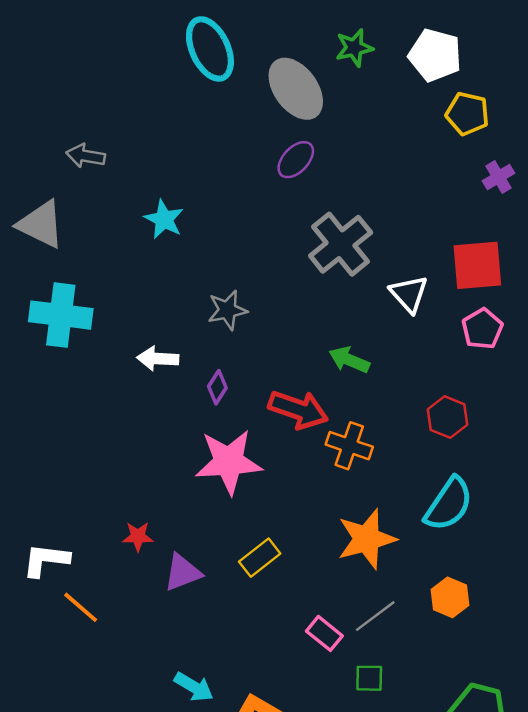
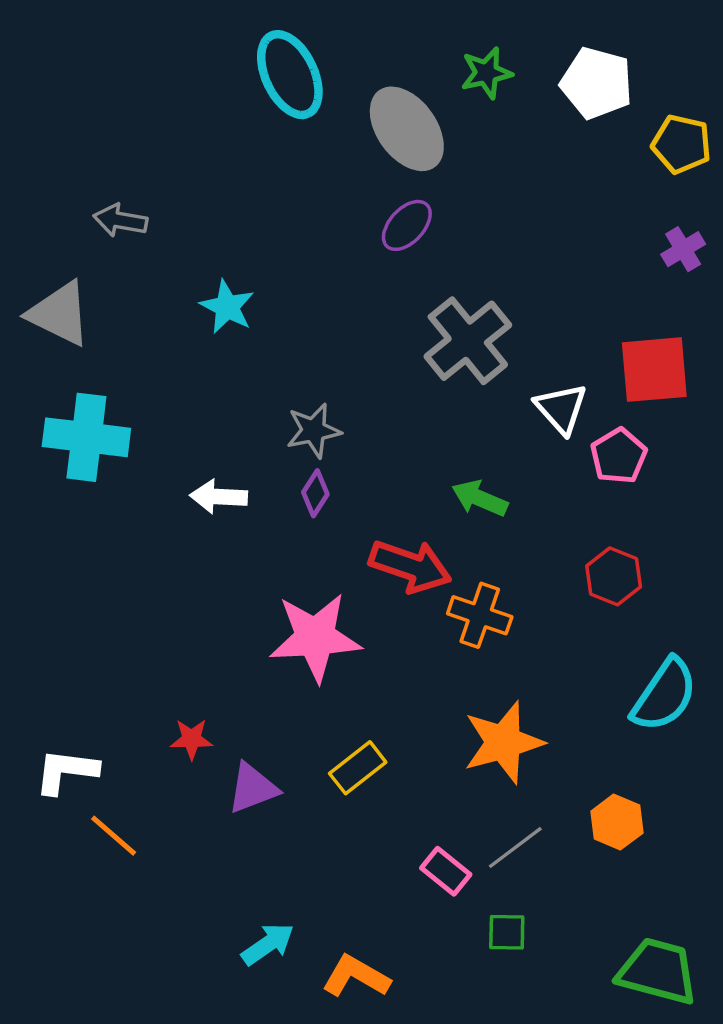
yellow pentagon: (467, 114) -> (681, 144), moved
pink pentagon: (482, 329) -> (619, 456), moved
purple diamond: (217, 387) -> (315, 493), moved
cyan semicircle: (449, 504) -> (664, 695), moved
cyan arrow: (194, 687) -> (268, 944), turned -66

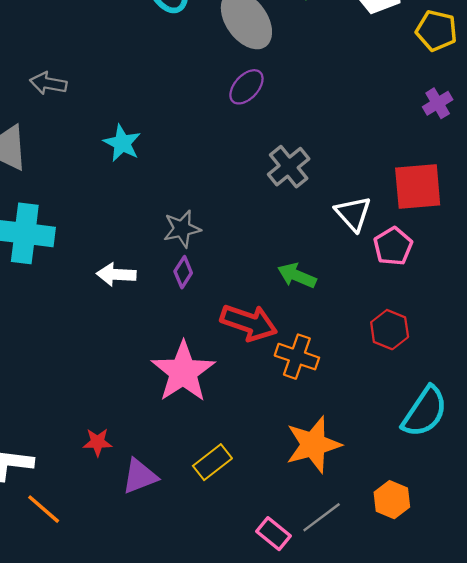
gray cross: (468, 341) -> (289, 167), size x0.7
pink star: (315, 637) -> (183, 372), turned -30

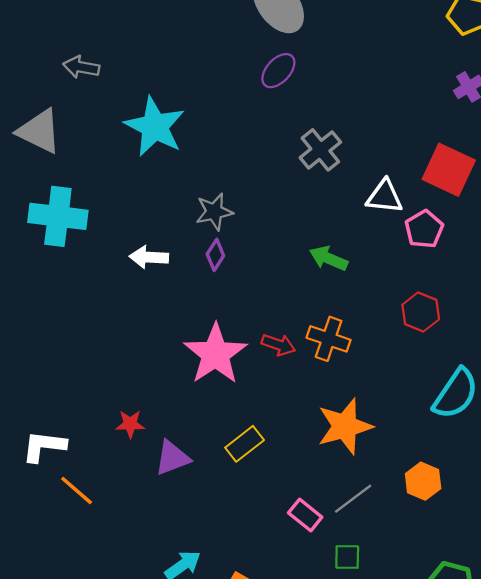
cyan star: (122, 143) -> (155, 127), size x1.6
red square: (418, 187) -> (449, 170), turned 30
white triangle: (353, 214) -> (385, 197), turned -42
red arrow: (249, 323) -> (278, 345), moved, size x0.6

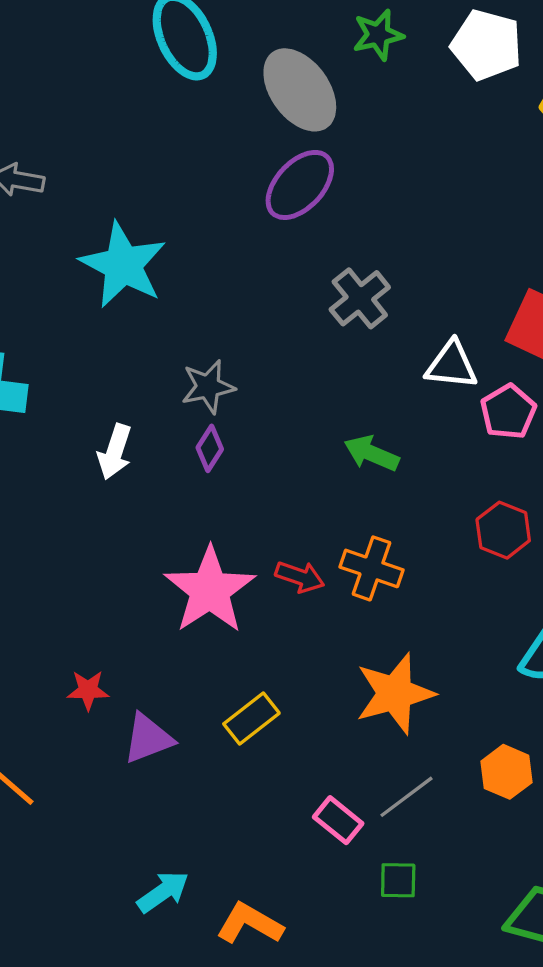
purple ellipse: (278, 71) -> (300, 185), size x1.4
white arrow: (149, 257) -> (115, 452), turned -75

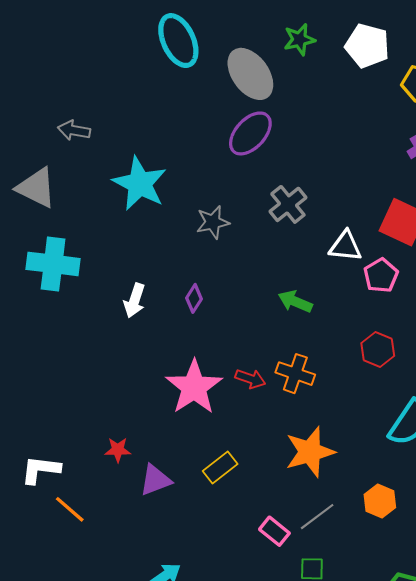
gray star: (208, 387) -> (213, 222), moved

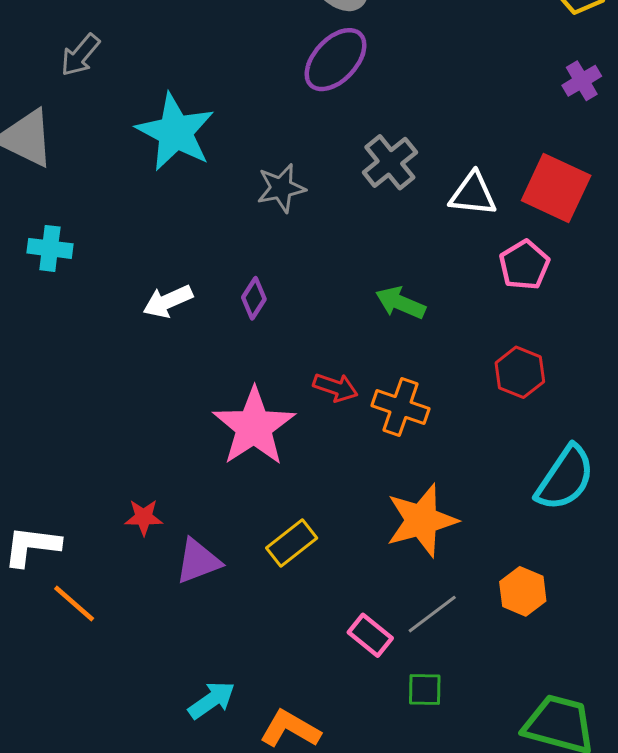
gray arrow: (74, 130) -> (80, 55), turned -60
white triangle: (345, 246) -> (473, 194), moved
cyan cross: (53, 264) -> (50, 248), size x0.6
white arrow: (135, 300) -> (168, 301), turned 48
red arrow: (250, 379) -> (336, 387), moved

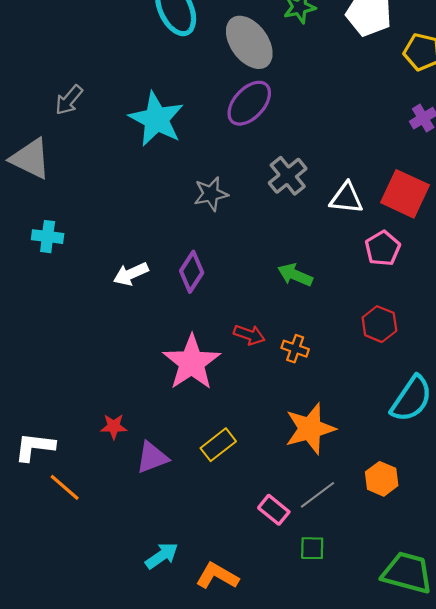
cyan star: (175, 132) -> (156, 119), moved
purple diamond: (254, 298) -> (192, 272), size x1.4
orange cross: (400, 407) -> (295, 349), size x0.7

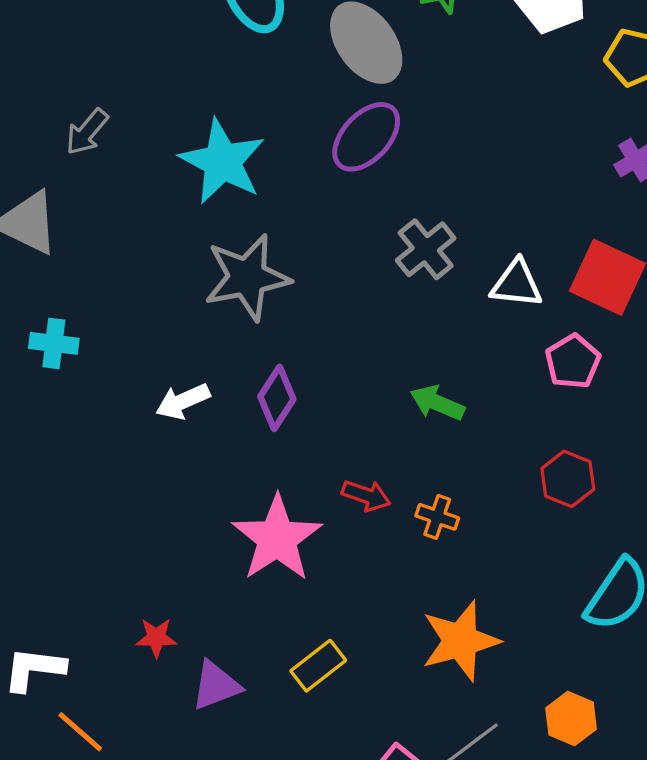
gray star: (211, 194) -> (247, 277), moved, size x1.6

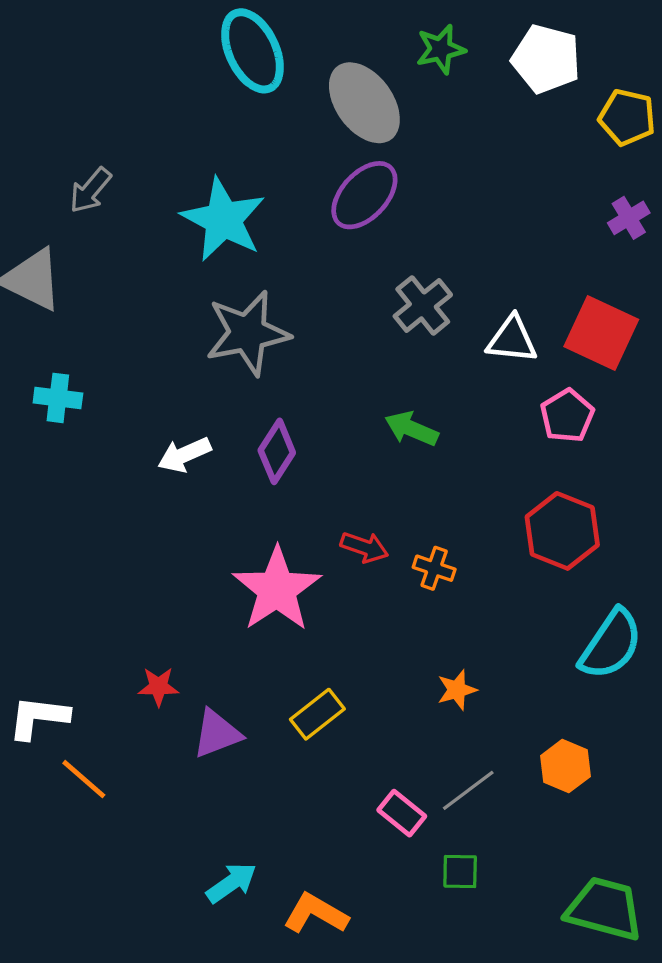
green arrow: (437, 403) -> (411, 429), moved
red hexagon: (568, 479) -> (562, 531), size x1.4
orange star: (460, 641) -> (457, 690), size x0.5

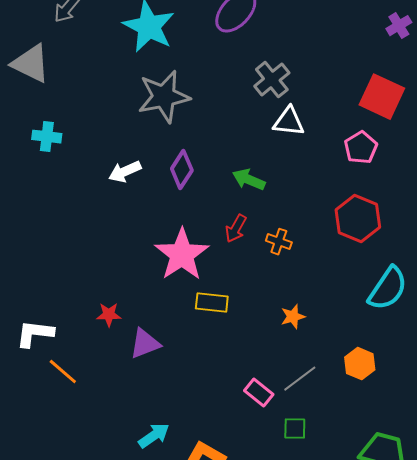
white triangle: (512, 340) -> (289, 122), moved
green arrow: (411, 429) -> (249, 180), moved
red arrow: (364, 547) -> (236, 229), turned 100
yellow rectangle: (317, 714) -> (212, 303), moved, turned 44

